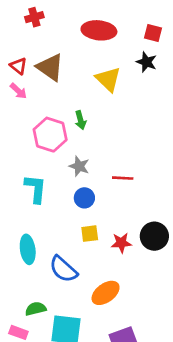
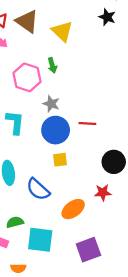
yellow triangle: (108, 79) -> (62, 31), moved
red line: (123, 178) -> (87, 123), moved
blue circle: (84, 198) -> (56, 130), size x1.6
red star: (121, 243) -> (103, 193), moved

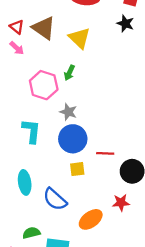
green arrow: (52, 65) -> (69, 73), turned 40
red line: (87, 123) -> (105, 153), moved

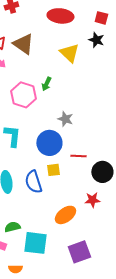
yellow triangle: (79, 38) -> (69, 53), moved
gray star: (68, 112) -> (65, 119), moved
blue semicircle: (55, 199) -> (33, 182), moved, turned 30

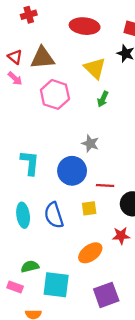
brown triangle: (23, 44) -> (42, 58), turned -40
green arrow: (46, 84) -> (103, 99), moved
pink hexagon: (23, 95) -> (55, 94), moved
yellow square: (53, 170) -> (89, 208), moved

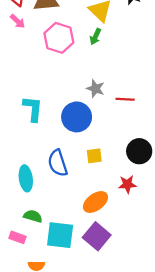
green arrow: (103, 99) -> (95, 37), moved
red line: (105, 186) -> (125, 99), moved
cyan ellipse: (23, 215) -> (26, 178), moved
green semicircle: (30, 266) -> (33, 216), turned 30
purple square: (106, 295) -> (97, 236), moved, turned -30

